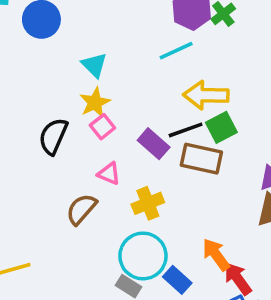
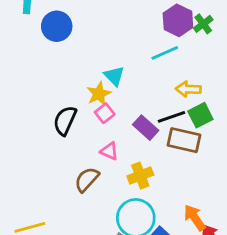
cyan triangle: (94, 65) -> (114, 76), moved
yellow arrow: (206, 95) -> (188, 89), size x0.7

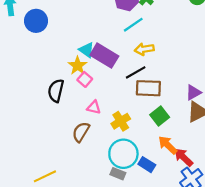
cyan line: (165, 53) -> (133, 25), moved
green square: (200, 115) -> (160, 116), moved
purple rectangle: (146, 128) -> (104, 56), moved, size x1.4

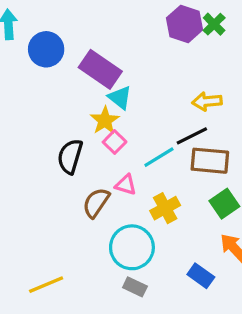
cyan line: (133, 25) -> (159, 157), moved
purple rectangle: (104, 56) -> (100, 69), moved
brown semicircle: (81, 132) -> (96, 203), moved
cyan circle: (123, 154) -> (132, 247), moved
gray rectangle: (118, 174) -> (135, 287), moved

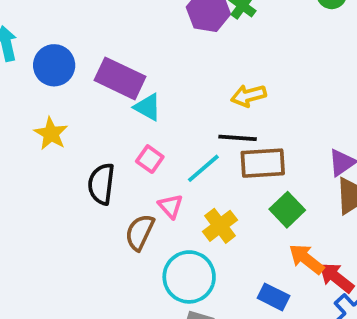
yellow star: (105, 120) -> (51, 134), moved
black line: (192, 136) -> (238, 138), turned 40
pink triangle: (126, 185) -> (171, 206), turned 40

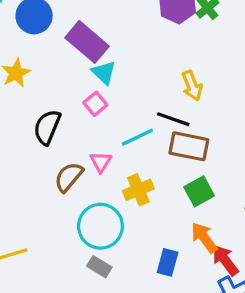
yellow arrow: (248, 96) -> (192, 86), turned -112
pink square: (150, 159) -> (95, 104), moved
blue rectangle: (273, 297) -> (168, 262), turned 64

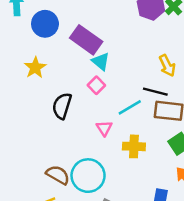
brown semicircle: (69, 177) -> (58, 175), moved, turned 85
yellow cross: (138, 190) -> (134, 146), turned 30
cyan circle: (100, 226) -> (88, 176), moved

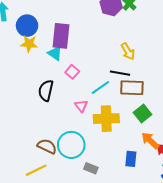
purple rectangle: (86, 40) -> (61, 36), turned 65
cyan triangle: (101, 61) -> (55, 53), moved
yellow star: (35, 68) -> (29, 44), moved, turned -30
yellow cross: (134, 146) -> (106, 119), size x1.4

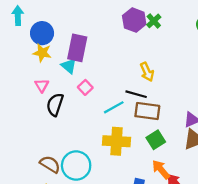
pink triangle: (81, 106) -> (42, 85), moved

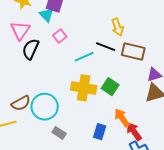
pink triangle: (42, 85) -> (20, 30), size x1.5
brown rectangle: (147, 111) -> (133, 52), moved
green square: (156, 140) -> (110, 87), moved, turned -30
brown semicircle: (50, 164) -> (21, 103), turned 114

